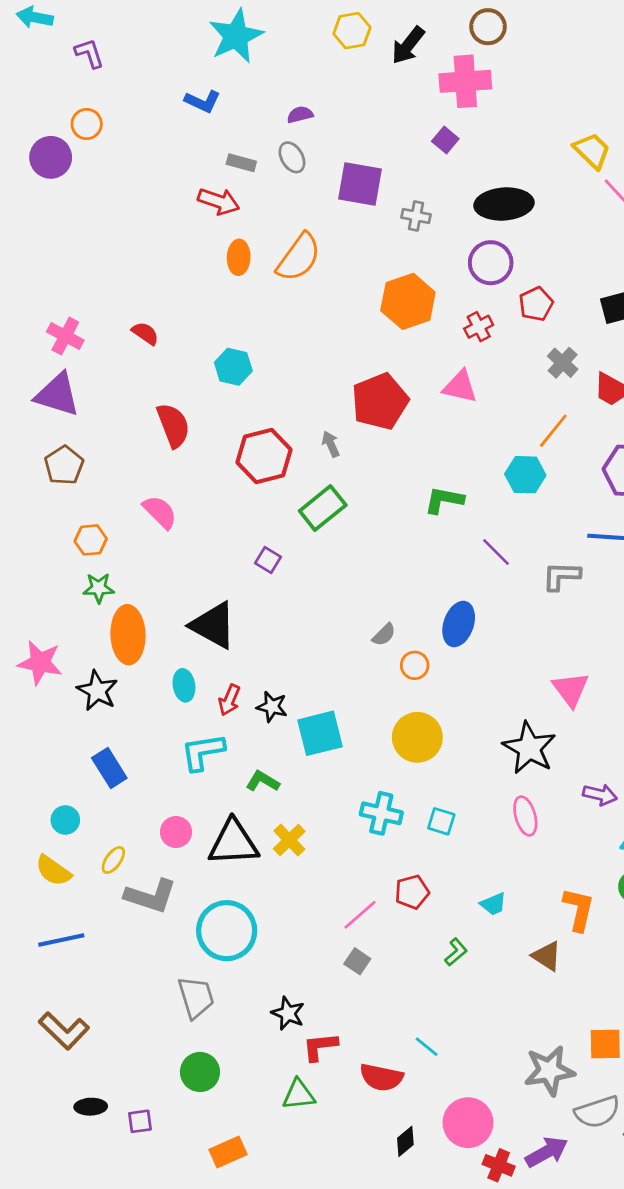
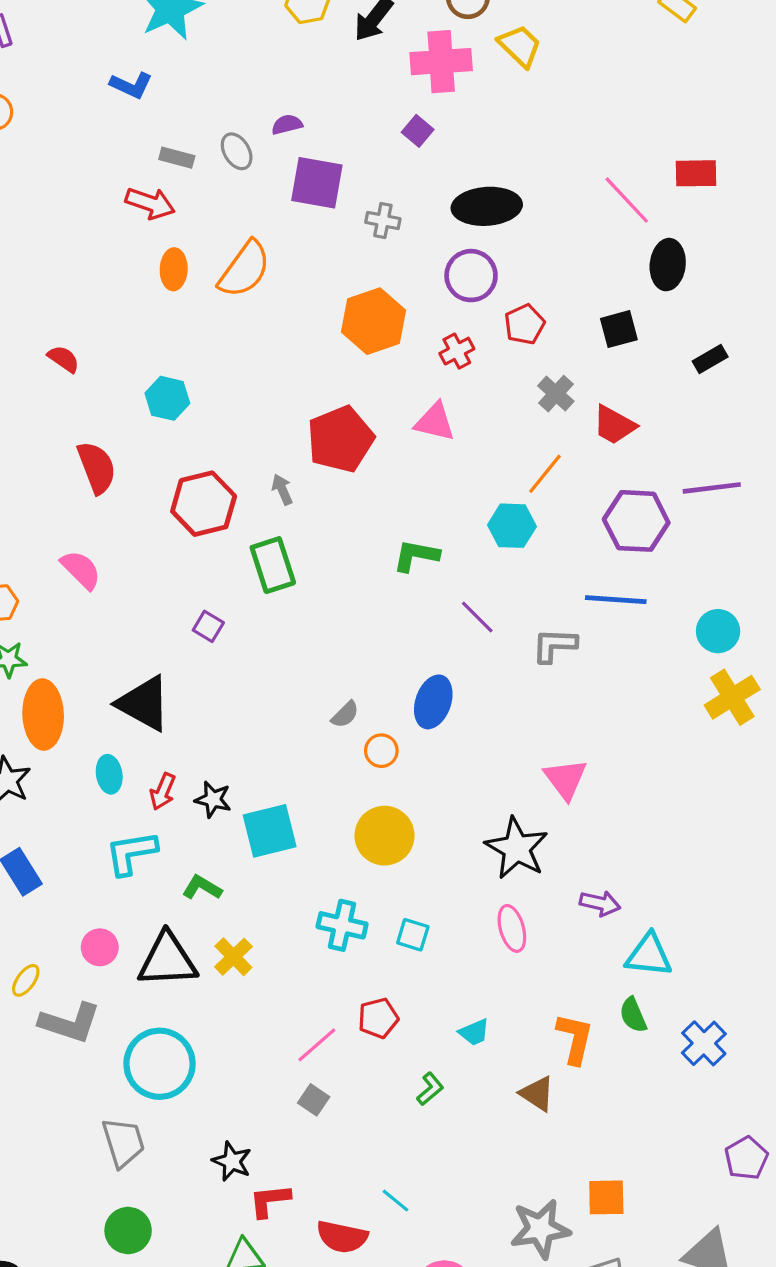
purple semicircle: (300, 115) -> (287, 125), moved
yellow trapezoid: (592, 151) -> (520, 46), moved
green rectangle: (323, 508) -> (273, 565), turned -69

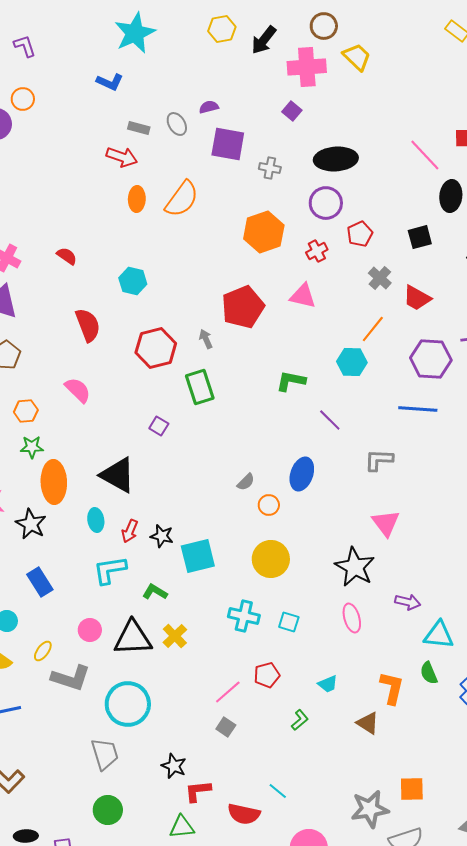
gray L-shape: (554, 645) -> (379, 460), moved

